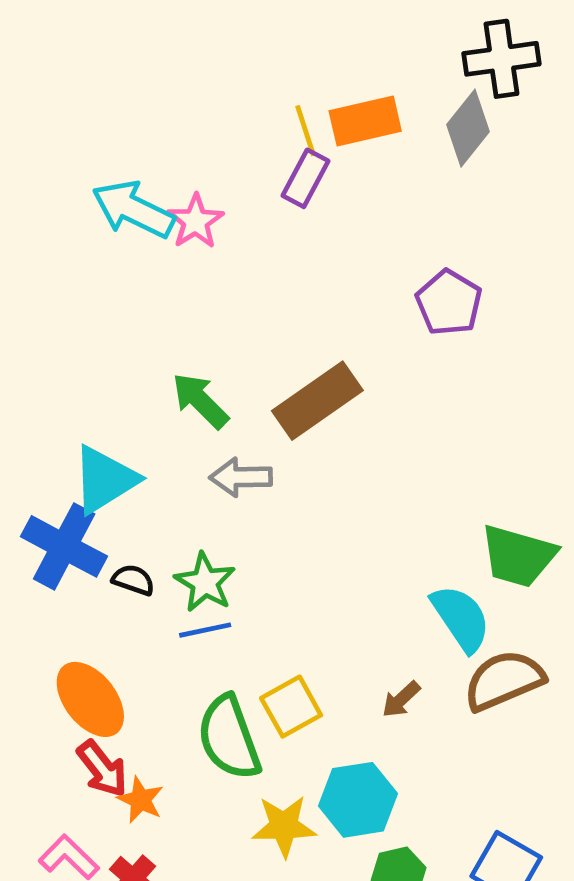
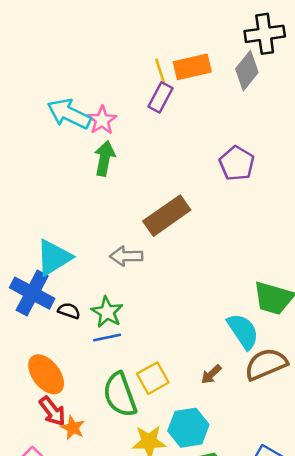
green arrow: (200, 401) -> (105, 158), moved, turned 56

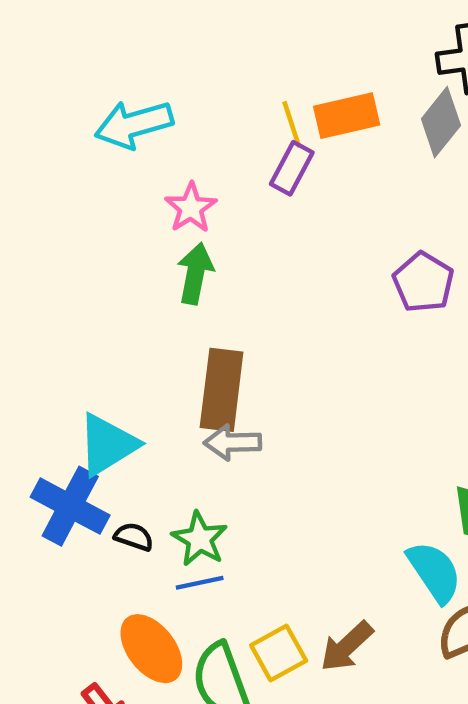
cyan arrow: (69, 114) -> (134, 124), moved, turned -42
brown rectangle: (167, 216) -> (222, 390), moved, turned -48
orange ellipse: (46, 374) -> (151, 649), moved
brown arrow: (211, 374) -> (347, 646), moved, size x1.5

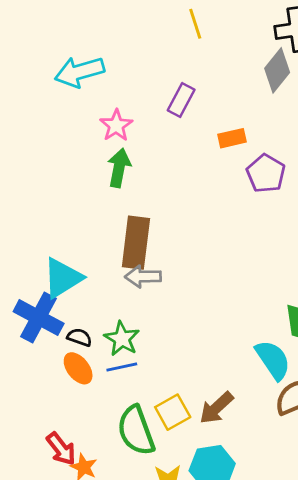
orange rectangle: (347, 116) -> (232, 138), moved, size x0.7
yellow line: (292, 124) -> (195, 24), moved
orange ellipse: (151, 649) -> (78, 368), moved, size x0.7

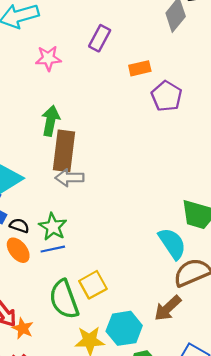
pink star: (116, 125) -> (48, 58), turned 30
green arrow: (119, 168) -> (51, 121), moved
brown arrow: (216, 408) -> (168, 308), moved

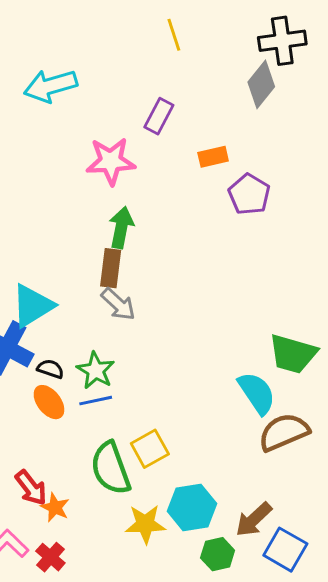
pink star: (48, 58) -> (111, 161), moved, size x1.4
green arrow: (51, 121) -> (121, 227), moved
brown rectangle: (64, 151) -> (111, 268), size x0.7
gray arrow: (70, 178) -> (118, 304), turned -136
brown arrow: (168, 308) -> (254, 519), moved

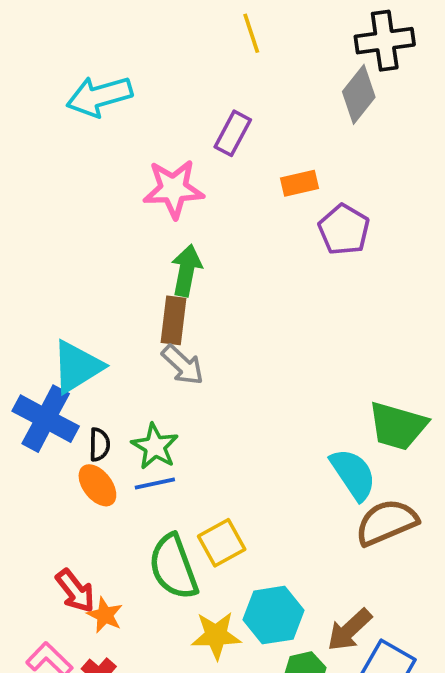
black semicircle: (50, 369) -> (99, 445), turned 72

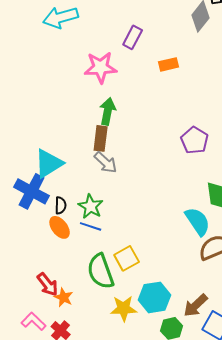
purple pentagon: (344, 230) -> (195, 140), moved
blue line: (155, 483) -> (91, 226), turned 30

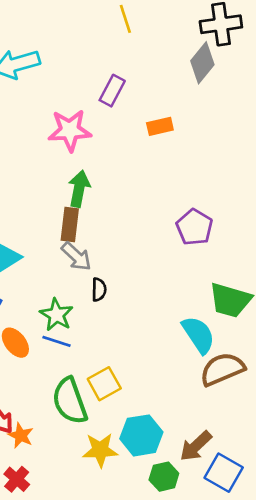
black semicircle: (61, 205) -> (99, 290), moved

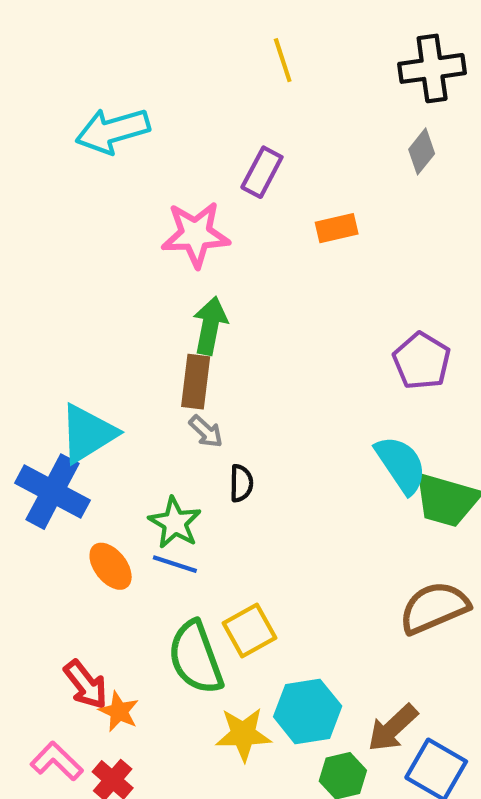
gray diamond: (202, 63) -> (422, 151), moved, size x0.7
purple pentagon: (194, 227) -> (422, 361), moved
gray arrow: (76, 256) -> (206, 431), size x0.7
cyan semicircle: (198, 335) -> (401, 465), moved

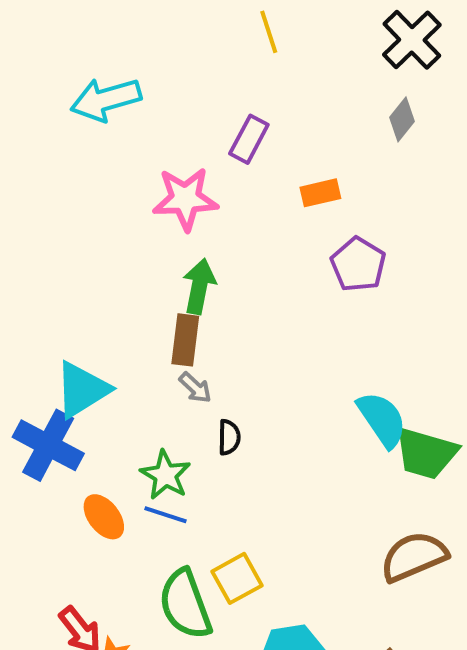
black cross: (432, 68) -> (412, 40), turned -36
purple pentagon: (422, 361) -> (358, 264), moved

